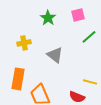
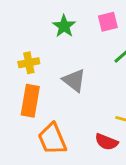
orange rectangle: (18, 79) -> (30, 101), moved

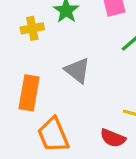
yellow cross: (29, 63) -> (32, 28), moved

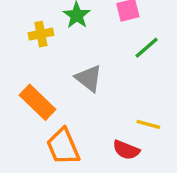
orange rectangle: (29, 93) -> (38, 102), turned -56

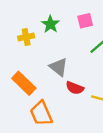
red semicircle: (126, 150) -> (75, 88), moved

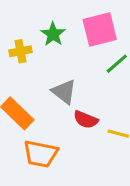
pink square: (85, 21) -> (100, 30), size x1.6
orange trapezoid: (41, 113) -> (41, 154), turned -56

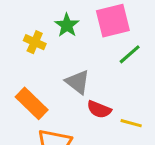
yellow cross: (20, 51) -> (35, 42), turned 35

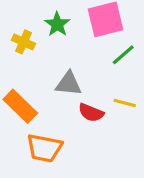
gray triangle: (78, 82) -> (68, 84), turned -32
yellow line: (131, 123) -> (125, 103), moved

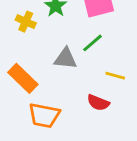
green line: (123, 55) -> (93, 43), moved
red semicircle: (91, 113) -> (98, 103), moved

